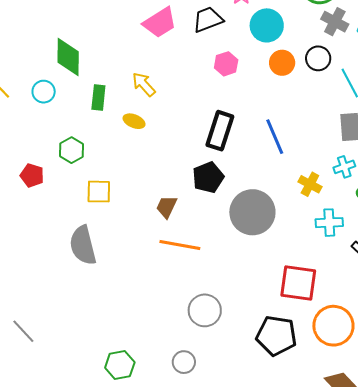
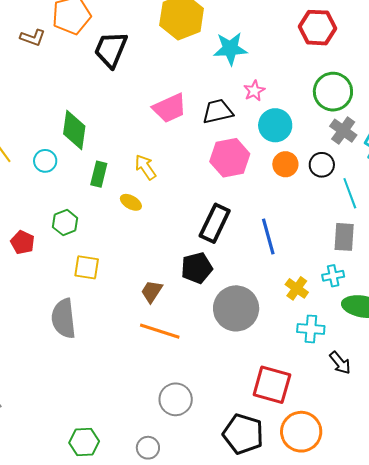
pink hexagon: (226, 64) -> (230, 158), size x1.6

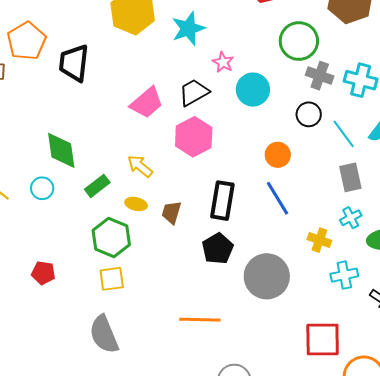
pink hexagon: (230, 158) -> (194, 137), moved
orange circle: (285, 164) -> (278, 155), moved
green rectangle: (99, 174) -> (97, 186), turned 55
green hexagon: (65, 223) -> (111, 238), moved, size x1.5
brown trapezoid: (152, 291) -> (171, 212), moved

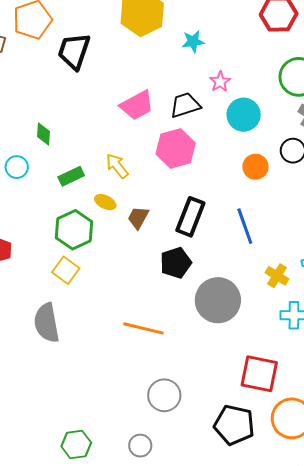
cyan star: (188, 29) -> (193, 41), size x0.7
green diamond: (61, 150) -> (43, 134), size x0.6
orange circle: (278, 155) -> (255, 167), moved
yellow square: (112, 279) -> (66, 270), turned 32

